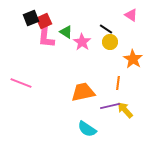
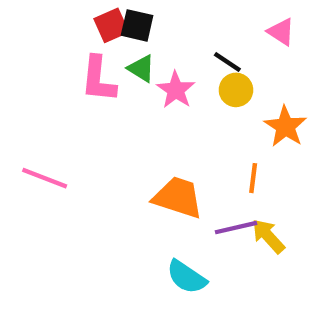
black square: (31, 18) -> (137, 25), moved, turned 35
red square: (44, 21) -> (111, 25), moved
orange trapezoid: (83, 92) -> (178, 197), turned 30

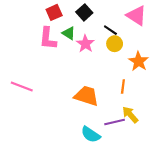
black square: (137, 25) -> (84, 12), moved, turned 35
pink triangle: (281, 32) -> (136, 16), size x1.5
purple line: (236, 228) -> (115, 122), moved

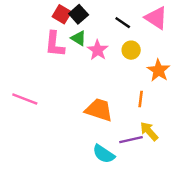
red square: (54, 12) -> (62, 14), turned -35
black square: (84, 12) -> (79, 14), moved
black line: (110, 30) -> (123, 23), moved

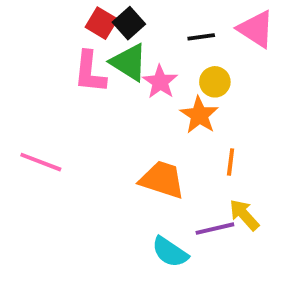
black line: (123, 23) -> (201, 37), turned -42
green triangle: (79, 38) -> (129, 62), size x1.5
orange star: (159, 70) -> (199, 115), moved

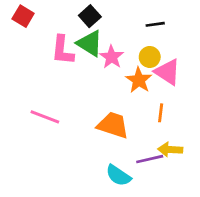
red square: (101, 23) -> (23, 16), moved
pink triangle: (256, 29) -> (167, 72), moved
black line: (201, 37) -> (155, 24), moved
pink line: (41, 162) -> (45, 117), moved
yellow arrow: (244, 215) -> (170, 150), turned -45

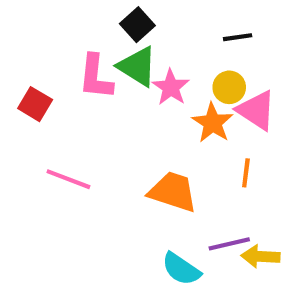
red square: (23, 16) -> (35, 104), moved
yellow arrow: (170, 150) -> (261, 256), moved

